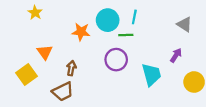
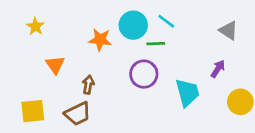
yellow star: (35, 13) -> (35, 26), moved
cyan line: (134, 17) -> (166, 21), turned -64
yellow square: (27, 75) -> (33, 111), moved, turned 30

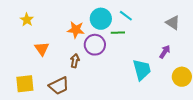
purple circle: (144, 74) -> (95, 45), moved
brown arrow: (88, 85) -> (75, 61), moved

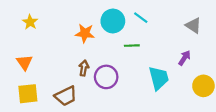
green line: (118, 33) -> (132, 46), moved
purple circle: (95, 45) -> (106, 77), moved
orange triangle: (42, 49) -> (24, 62), moved

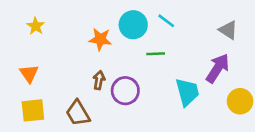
purple arrow: (184, 58) -> (218, 68), size x1.6
brown trapezoid: (66, 96) -> (78, 113), turned 85

